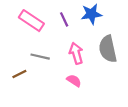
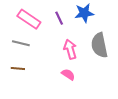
gray line: (40, 57) -> (21, 43), moved
brown line: (19, 74) -> (18, 68), turned 32

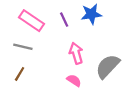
gray semicircle: (99, 45) -> (108, 66), moved, turned 55
brown line: (18, 68) -> (20, 74), turned -64

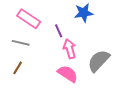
purple line: (64, 20) -> (59, 31), moved
pink semicircle: (74, 80) -> (68, 74), size x1.5

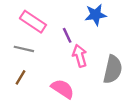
gray semicircle: (99, 61) -> (113, 69), turned 150
pink semicircle: (68, 74) -> (63, 89), moved

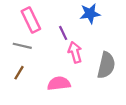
pink rectangle: (33, 22) -> (31, 20), turned 30
pink semicircle: (63, 89) -> (59, 83), turned -40

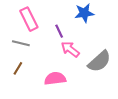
pink arrow: (75, 52) -> (70, 49), turned -36
gray semicircle: (106, 65) -> (99, 61), turned 35

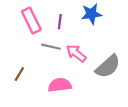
purple line: (59, 31) -> (60, 22), moved, turned 32
gray line: (21, 43) -> (51, 47), moved

